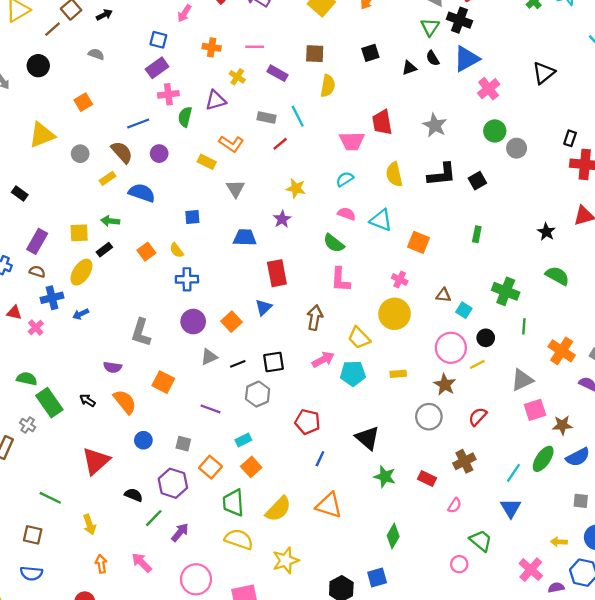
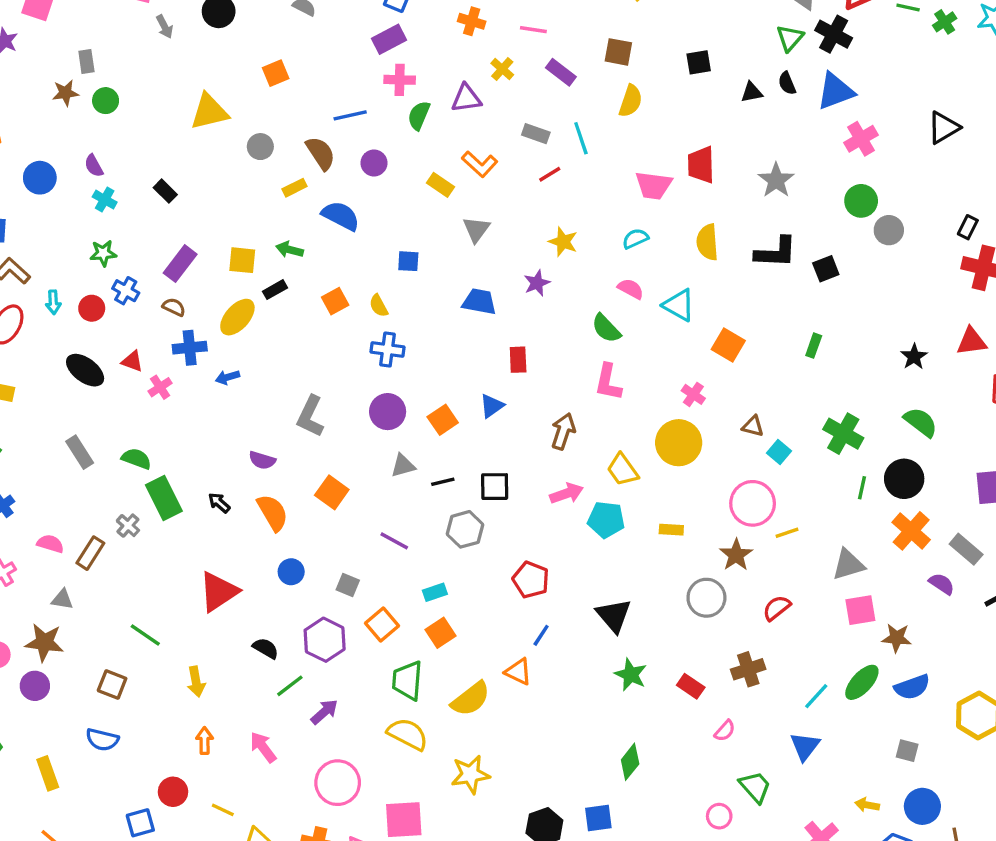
red rectangle: (277, 273) -> (518, 360), size x0.7
black circle: (486, 338) -> (904, 479), moved, size x1.5
orange triangle: (329, 505) -> (518, 672), moved, size x0.7

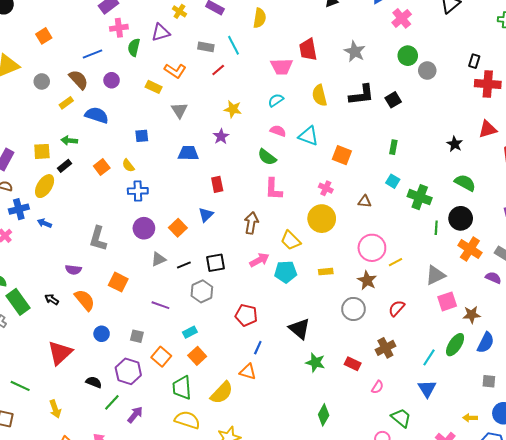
blue arrow: (227, 377) -> (44, 223), turned 48
cyan square: (779, 452) -> (393, 181), moved
blue semicircle: (912, 687) -> (486, 343), turned -35

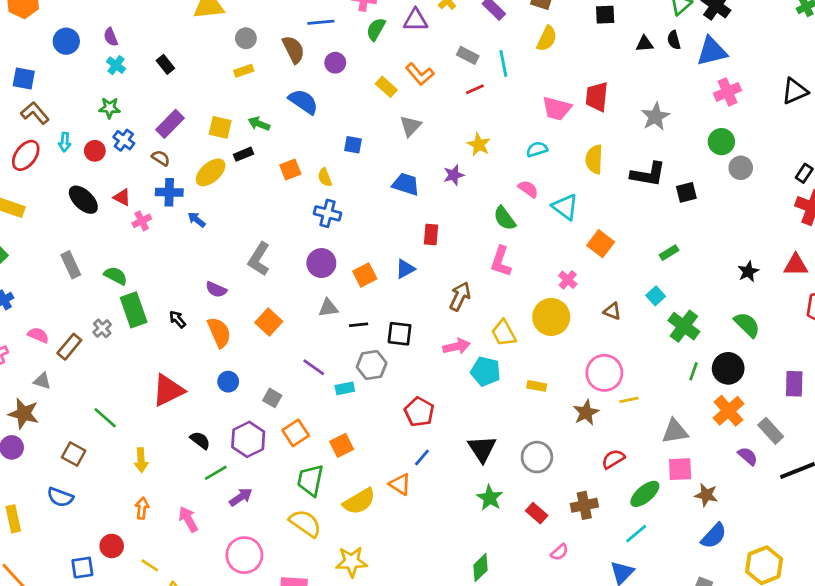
yellow rectangle: (66, 103) -> (244, 71), moved
green rectangle: (393, 147) -> (669, 253), turned 32
gray circle: (353, 309) -> (537, 457), moved
cyan rectangle: (190, 332) -> (345, 388), moved
green ellipse: (455, 345) -> (645, 494), moved

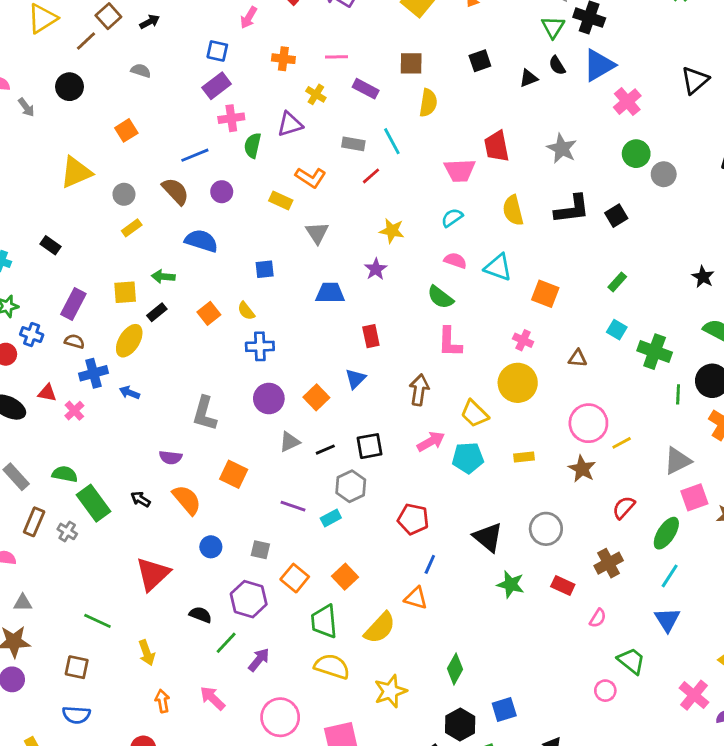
brown rectangle: (69, 347) -> (34, 522), moved
green diamond: (481, 568) -> (455, 669), moved

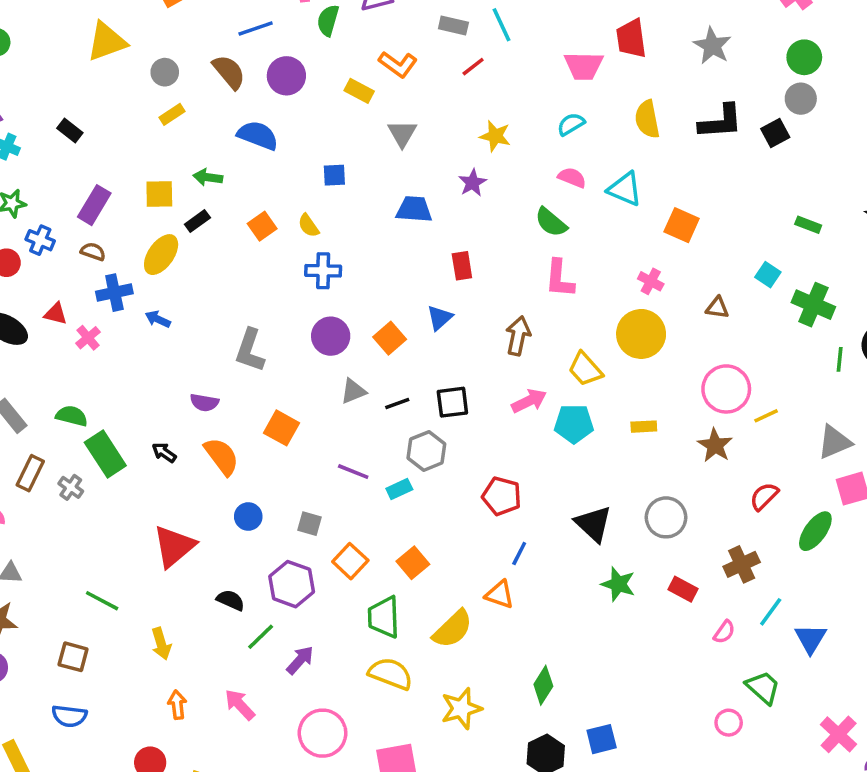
gray circle: (664, 174) -> (801, 99), moved
purple circle: (222, 192) -> (286, 76), size x1.4
green rectangle: (617, 282) -> (808, 225), moved, turned 66
cyan line: (670, 576) -> (771, 612), moved

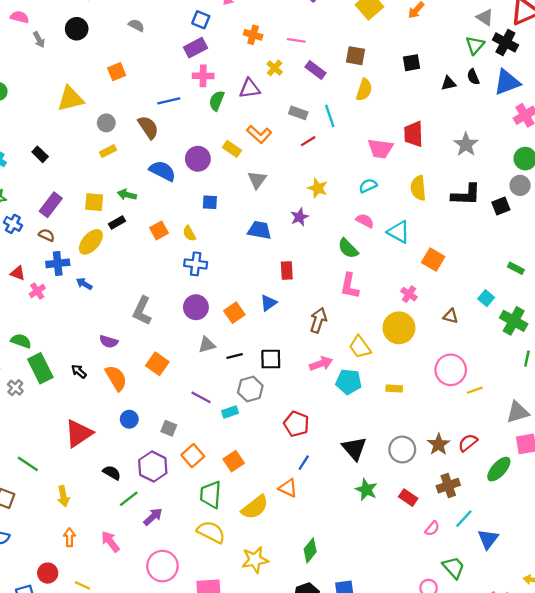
purple circle: (286, 76) -> (198, 159), moved
brown star: (715, 445) -> (439, 444), moved

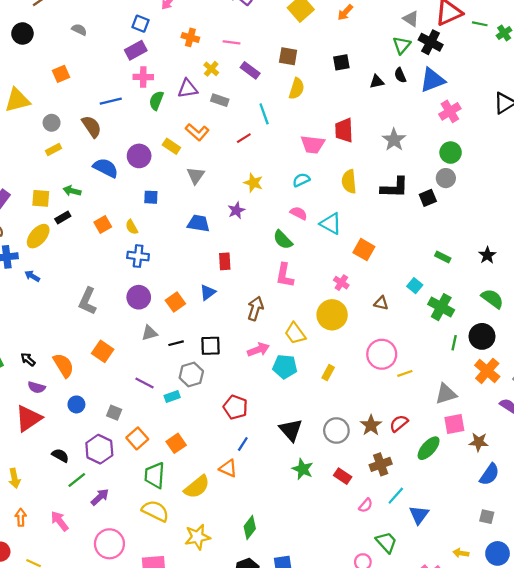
gray rectangle: (298, 113) -> (220, 100), moved
purple semicircle: (109, 342) -> (37, 387), moved
yellow rectangle: (394, 389) -> (328, 373), turned -64

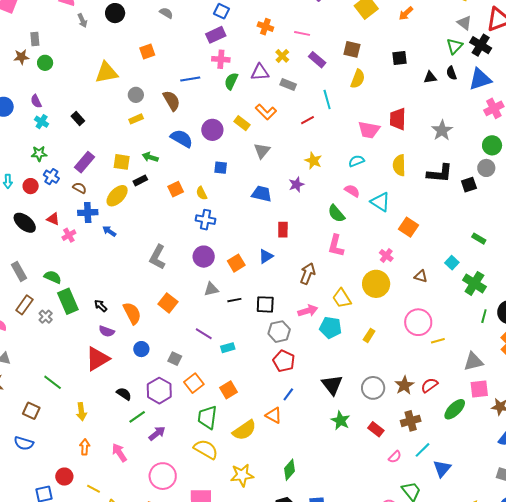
gray hexagon: (191, 374) -> (279, 332), moved

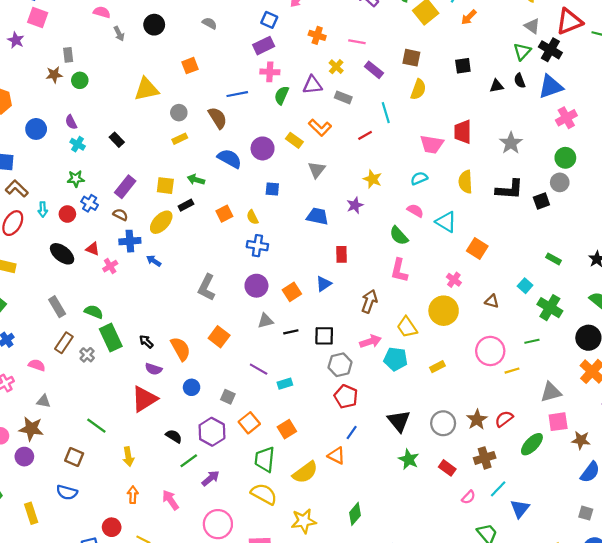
green line: (484, 316) -> (532, 341), moved, turned 64
yellow rectangle: (369, 335) -> (437, 367), turned 32

